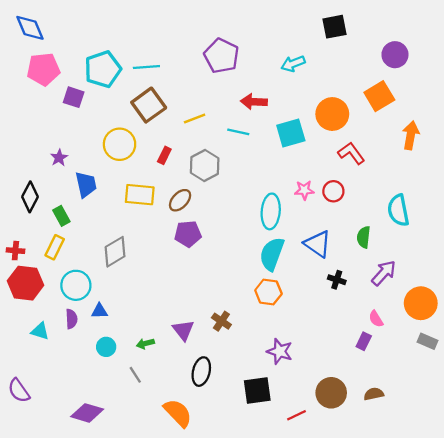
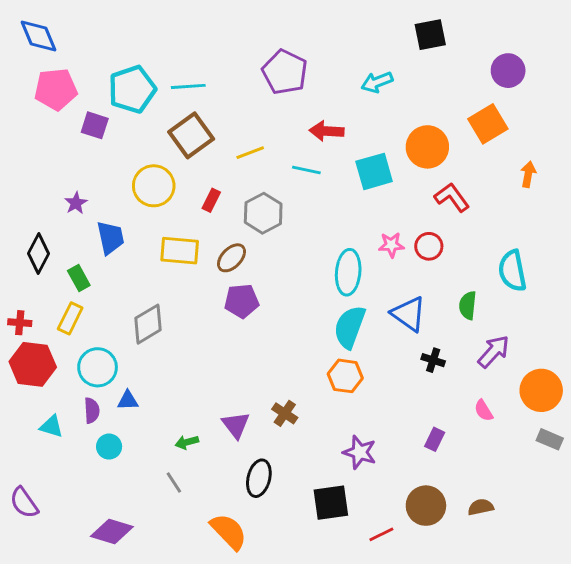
orange arrow: (411, 135) -> (528, 174), size x0.7
purple rectangle: (364, 341) -> (435, 439), moved
cyan circle: (106, 347) -> (109, 447), moved

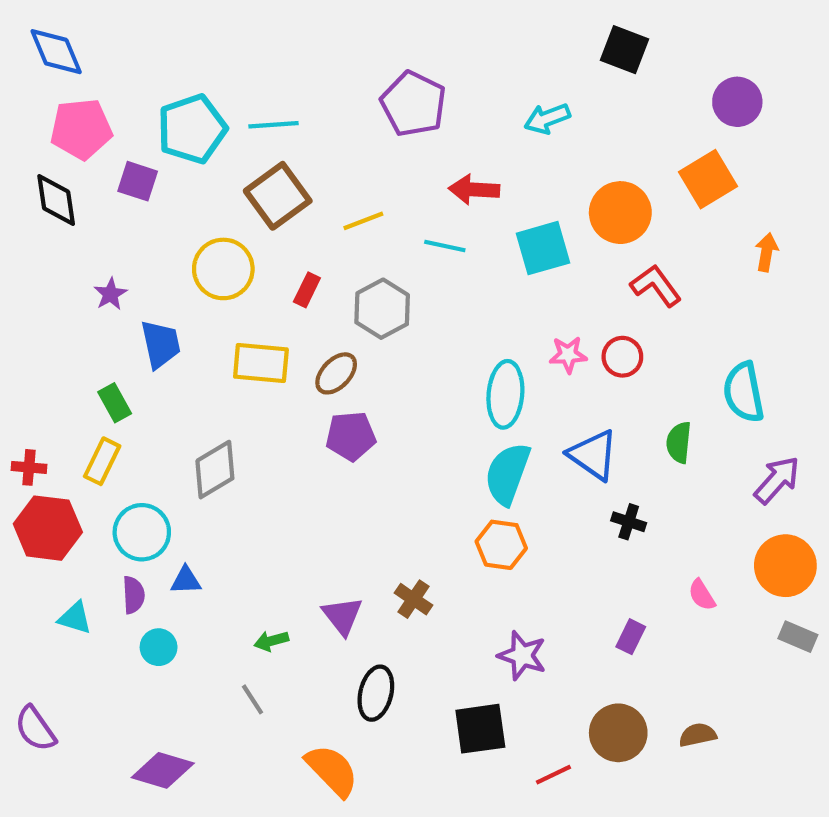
black square: (430, 35) -> (624, 50), turned 32
black diamond: (38, 254) -> (56, 200), moved, turned -36
purple arrow: (494, 351) -> (777, 480), moved

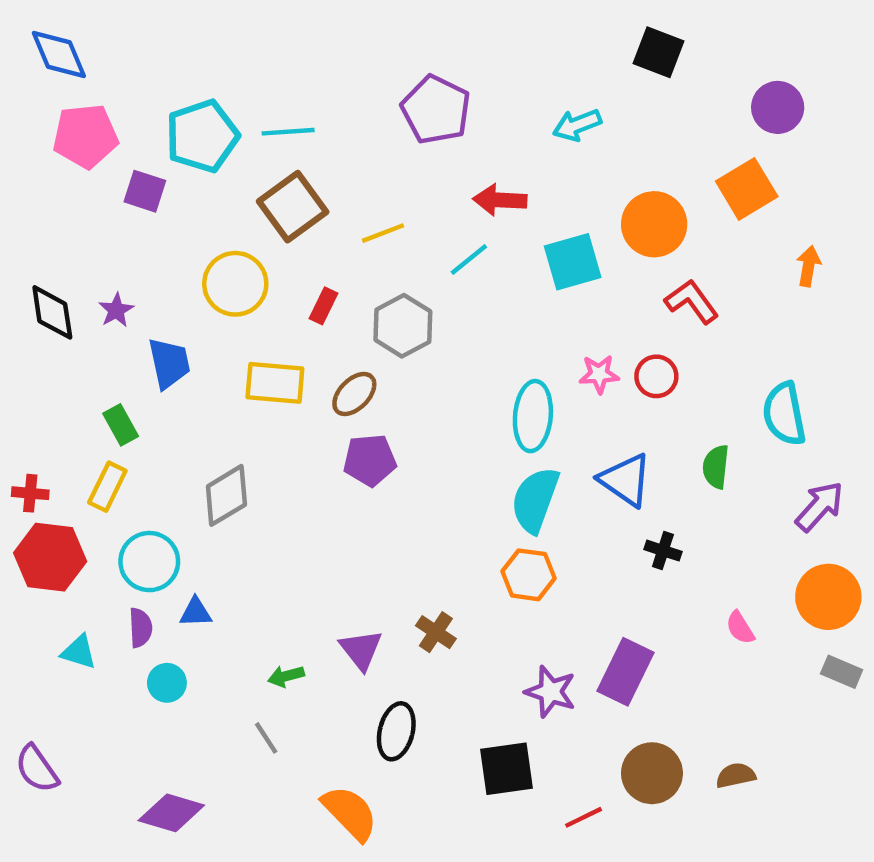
black diamond: (56, 200) -> (52, 312), moved
cyan line: (445, 246) -> (469, 260), turned -51
purple rectangle: (631, 637) -> (625, 672), moved, size x1.8

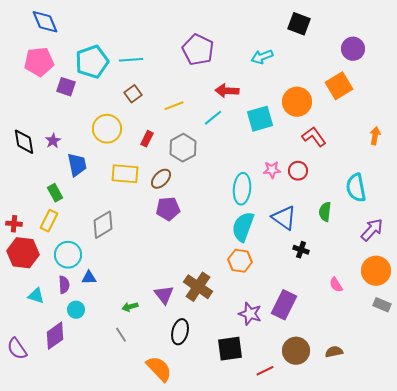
blue diamond: (59, 54) -> (45, 22), moved
brown square: (293, 207) -> (133, 94), size x0.6
orange arrow: (808, 266) -> (375, 136), moved
brown cross: (436, 632) -> (198, 287), size x1.6
purple diamond: (171, 813) -> (55, 336), moved, turned -52

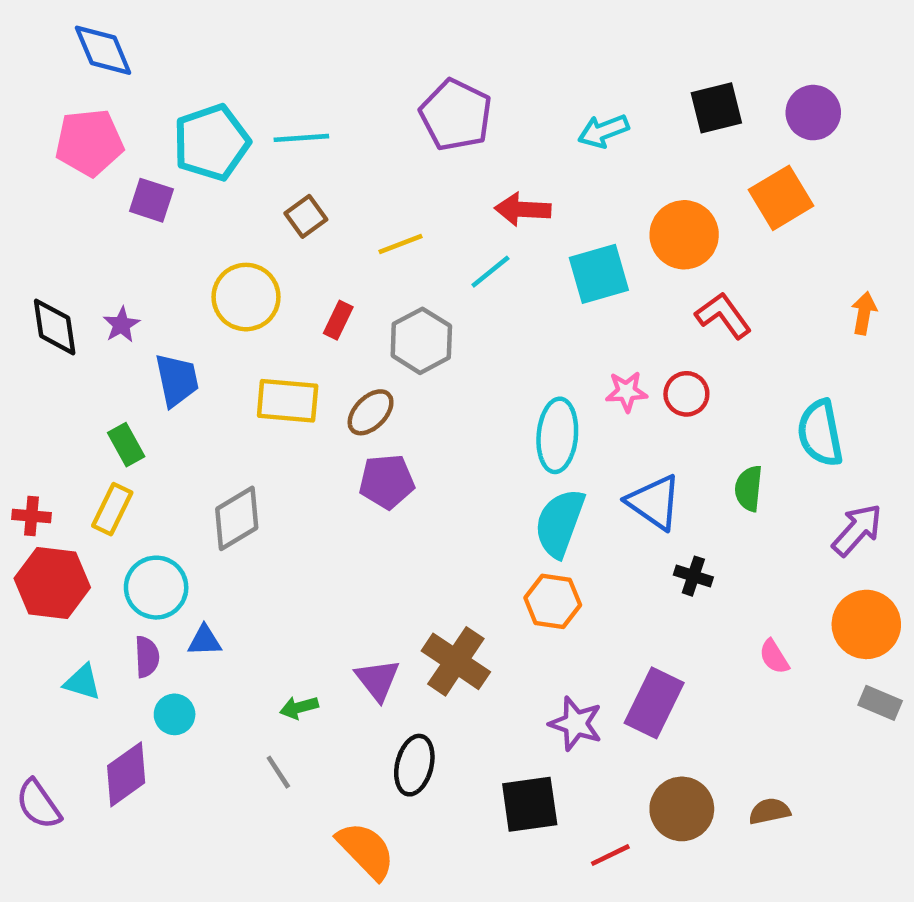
black square: (299, 24) -> (716, 108), moved, turned -35

